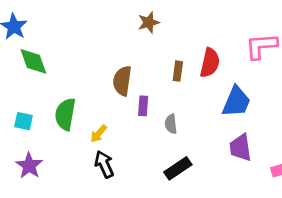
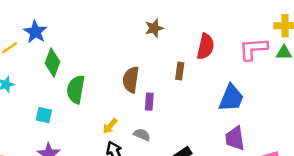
green diamond: (33, 61) -> (52, 62), turned 40
red semicircle: (210, 63) -> (206, 47), moved
green semicircle: (65, 114) -> (76, 89), moved
gray semicircle: (171, 124) -> (142, 135), moved, turned 119

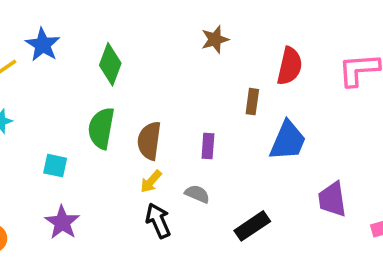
green diamond: (52, 62) -> (110, 64), moved
brown semicircle: (131, 80) -> (149, 141), moved
blue trapezoid: (231, 98) -> (288, 141), moved

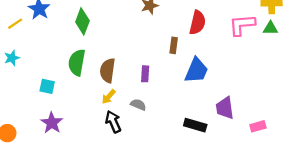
black rectangle: (252, 226) -> (195, 125), moved, turned 50

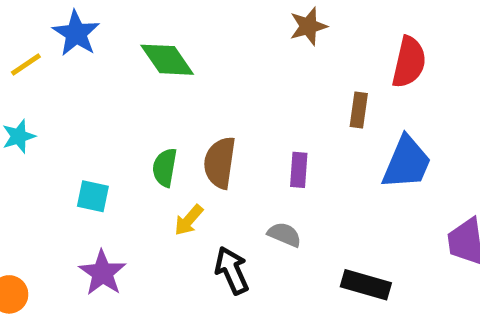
green diamond: (82, 21) -> (167, 60), turned -55
green semicircle: (77, 62) -> (165, 167), moved, size x0.7
yellow arrow: (109, 97) -> (189, 220), moved
black rectangle: (195, 125) -> (366, 285), moved

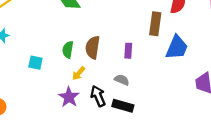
brown rectangle: (359, 110) -> (155, 24), size x1.5
purple star: (102, 273) -> (69, 97), moved
black rectangle: (366, 285) -> (123, 106), moved

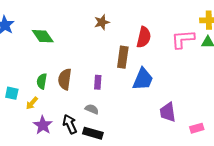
yellow arrow: (79, 73) -> (32, 103), moved

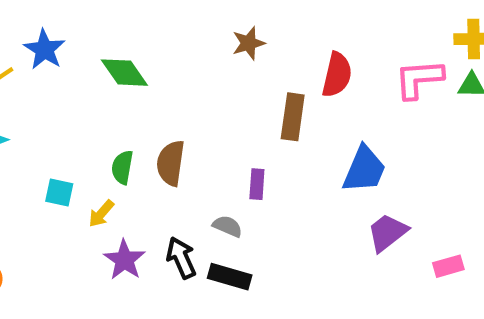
blue trapezoid: (143, 79) -> (364, 169), moved
purple rectangle: (98, 82) -> (257, 184), moved
purple trapezoid: (168, 112) -> (387, 233), turned 60

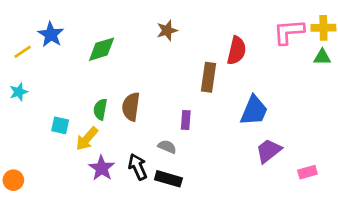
brown star: (249, 43) -> (167, 30), moved
green diamond: (124, 73) -> (102, 49), turned -72
pink L-shape: (419, 79) -> (289, 32), moved
yellow arrow: (101, 214) -> (87, 139), size x1.4

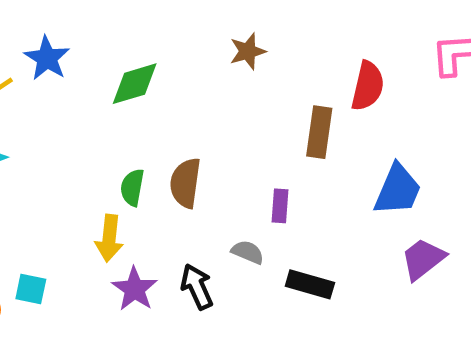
cyan square: (60, 125) -> (31, 289), moved
yellow arrow: (87, 139) -> (109, 238), turned -35
black rectangle: (168, 179) -> (310, 284), moved

